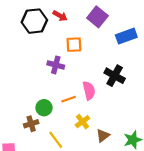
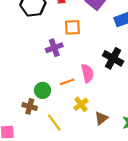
purple cross: (56, 65) -> (54, 48), turned -35
brown cross: (31, 124) -> (30, 106), turned 32

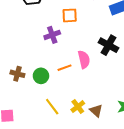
yellow cross: (81, 104) -> (78, 107), moved
brown cross: (30, 106) -> (17, 74), moved
brown triangle: (101, 118) -> (96, 111), moved, turned -40

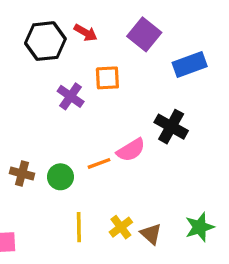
purple cross: (52, 35) -> (71, 96), moved, turned -35
pink semicircle: (84, 59) -> (131, 150), turned 72
yellow line: (52, 107) -> (79, 227), turned 36

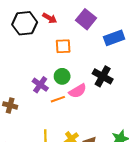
purple cross: (71, 96) -> (40, 85), moved
green circle: (60, 177) -> (62, 76), moved

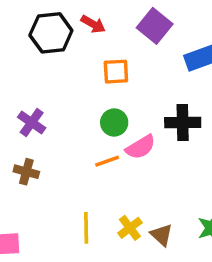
black cross: (103, 76) -> (183, 122), turned -30
purple cross: (40, 85) -> (32, 122), moved

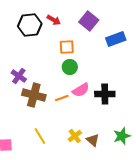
green circle: (114, 122) -> (70, 67), moved
black cross: (183, 122) -> (105, 94), moved
brown cross: (26, 172) -> (34, 95), moved, size x1.6
yellow line: (86, 228) -> (40, 136), moved, turned -30

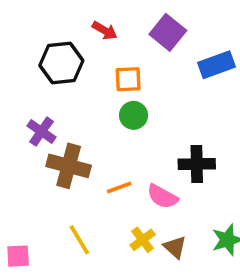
black hexagon: (30, 25) -> (61, 63), moved
pink semicircle: (81, 90) -> (162, 197), moved, turned 60
orange line: (62, 98) -> (119, 188), moved

